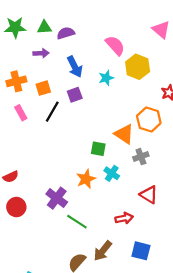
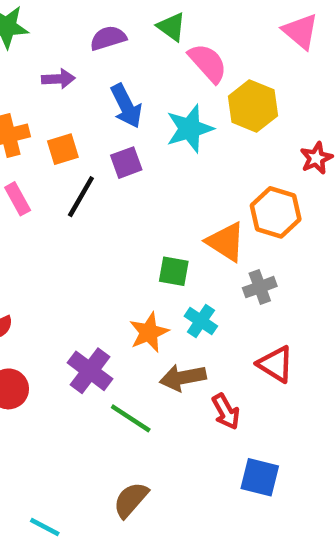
green triangle: (44, 27) -> (171, 27), moved, turned 40
cyan star: (106, 78) -> (190, 129), size x1.5
red arrow: (124, 218) -> (226, 412), turned 72
brown arrow: (103, 251) -> (183, 378), moved, turned 40

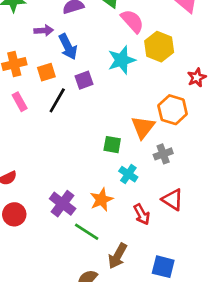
blue arrow: (126, 106) -> (68, 47), moved
orange triangle: (226, 242) -> (143, 127), turned 35
orange star: (149, 332) -> (101, 200), moved
brown arrow: (183, 378) -> (118, 256), moved, turned -50
red arrow: (226, 412) -> (142, 214), moved

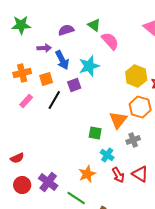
yellow hexagon: (159, 47) -> (136, 76), moved
cyan star: (122, 60) -> (89, 66), moved
pink rectangle: (20, 102) -> (26, 101), turned 72
purple cross: (63, 204) -> (48, 182), moved
red arrow: (142, 214) -> (118, 175), moved

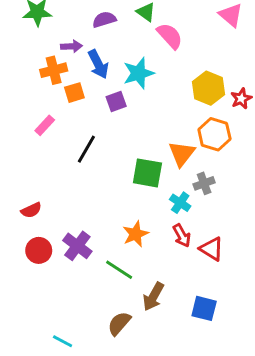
orange cross: (22, 73) -> (54, 70), moved
black line: (54, 100) -> (86, 149), moved
green square: (95, 133) -> (147, 173), size x1.5
cyan cross: (107, 155) -> (180, 203), moved
red triangle: (140, 174) -> (211, 249), moved

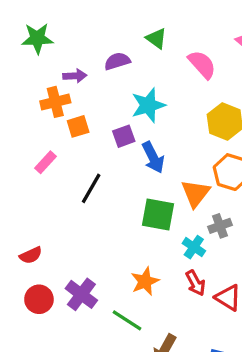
purple semicircle: (104, 20) -> (117, 61), moved
pink semicircle: (170, 36) -> (202, 64), moved
blue arrow: (98, 64) -> (153, 157), moved

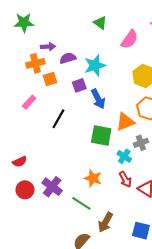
purple semicircle: (117, 61) -> (68, 58), moved
pink semicircle: (202, 64) -> (129, 39), turned 78
orange triangle: (196, 193) -> (125, 122), turned 30
orange star: (145, 281) -> (93, 178), turned -30

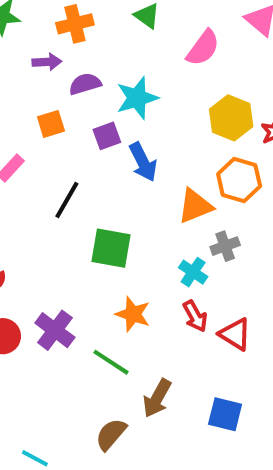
orange cross: (35, 63) -> (75, 24), moved
green square: (101, 135) -> (111, 248), moved

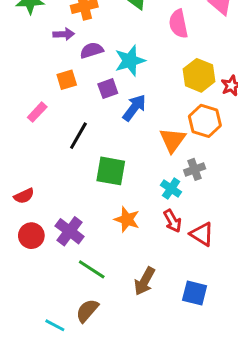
pink semicircle: (203, 48) -> (178, 24), turned 132
blue arrow: (143, 162) -> (134, 108), turned -116
orange triangle: (195, 206) -> (173, 140), turned -32
green line: (111, 362) -> (92, 269), moved
brown semicircle: (111, 434) -> (87, 311), moved

